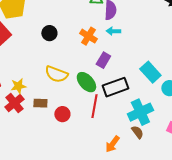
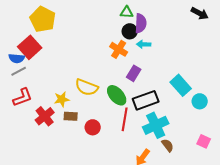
black circle: (49, 33) -> (130, 31), moved
yellow star: (18, 86) -> (62, 99), moved
cyan cross: (140, 112) -> (156, 125), moved

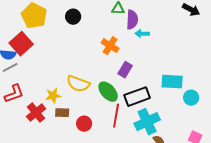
black circle: (130, 31) -> (73, 17), moved
cyan arrow: (144, 44) -> (142, 34), moved
cyan rectangle: (181, 85) -> (172, 82), turned -45

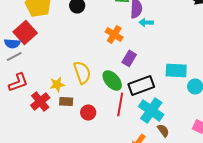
yellow semicircle: (78, 84) -> (82, 72), turned -130
cyan cross: (147, 122) -> (151, 110), turned -30

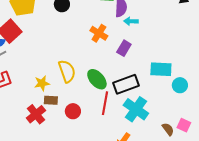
purple rectangle: (129, 58) -> (124, 48), moved
red cross: (40, 101) -> (36, 114), moved
brown semicircle: (163, 130) -> (168, 129), moved

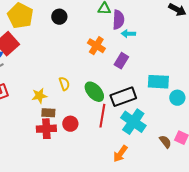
yellow semicircle: (67, 71) -> (64, 84), size x0.6
red cross: (36, 114) -> (46, 129), moved, turned 36

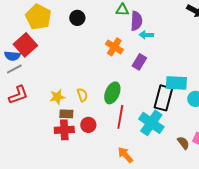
yellow semicircle: (64, 84) -> (82, 95), moved
green ellipse: (94, 92) -> (112, 93), turned 65
black rectangle: (123, 97) -> (163, 98), moved, turned -55
orange arrow: (120, 154) -> (125, 155), moved, turned 102

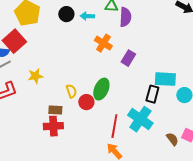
cyan arrow: (146, 35) -> (87, 16), moved
yellow star: (57, 97) -> (35, 76), moved
black rectangle: (163, 98) -> (152, 94), size x0.7
red line: (120, 117) -> (114, 126), moved
red circle: (88, 125) -> (86, 102), moved

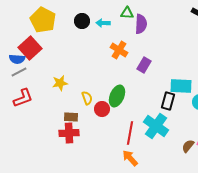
yellow star: (35, 76) -> (60, 83), moved
brown semicircle: (172, 139) -> (188, 146), turned -104

